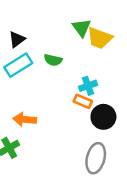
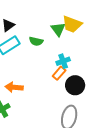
green triangle: (81, 28) -> (58, 29), moved
orange rectangle: (83, 101) -> (59, 73), turned -72

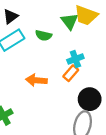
black circle: (75, 85) -> (90, 99), moved
orange arrow: (14, 87) -> (36, 80), moved

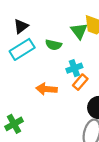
cyan cross: (75, 59) -> (74, 68), moved

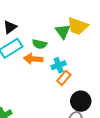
orange arrow: (47, 89) -> (33, 59), moved

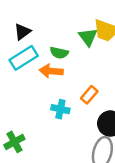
cyan cross: (59, 65) -> (60, 109), moved, turned 32

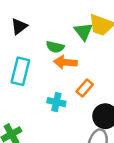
cyan rectangle: (24, 58) -> (20, 71), moved, turned -44
orange arrow: (51, 71) -> (65, 62), moved

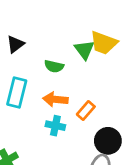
orange arrow: (65, 62) -> (55, 99), moved

